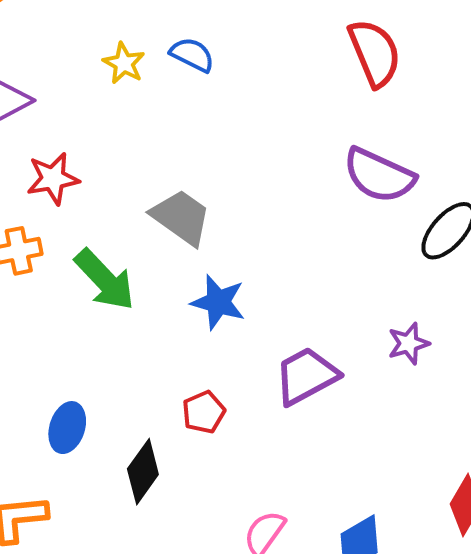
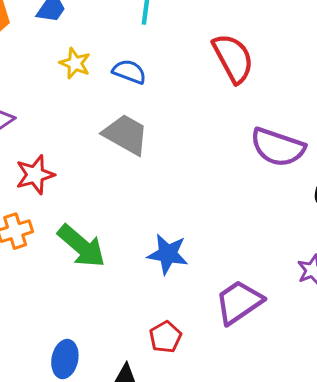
red semicircle: (375, 53) -> (233, 58), moved
yellow star: (124, 63) -> (75, 63), moved
gray trapezoid: (181, 217) -> (126, 134), moved

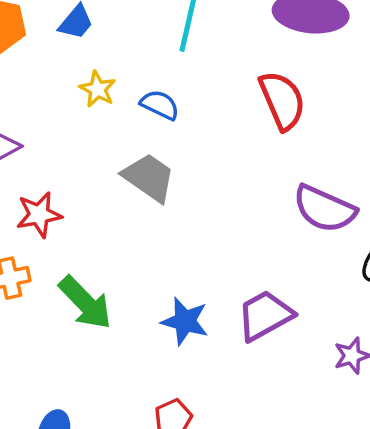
purple trapezoid: (239, 302) -> (265, 315), moved

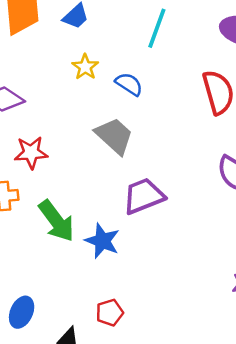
purple trapezoid: (265, 315) -> (144, 196), moved
blue star: (185, 321) -> (102, 241), moved

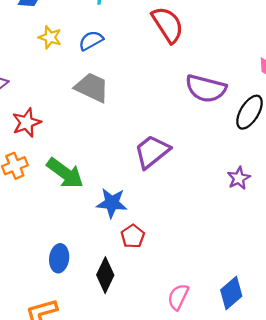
blue semicircle: (129, 84) -> (91, 41), turned -45
purple trapezoid: (144, 196) -> (152, 152), moved
blue star: (102, 241) -> (112, 203), moved

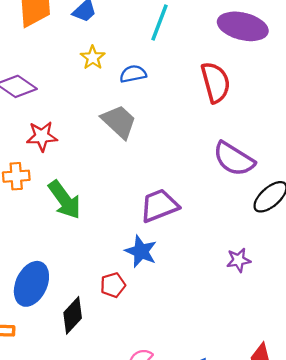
blue star: (112, 203) -> (141, 251), moved
blue ellipse: (59, 258) -> (31, 284), size x1.5

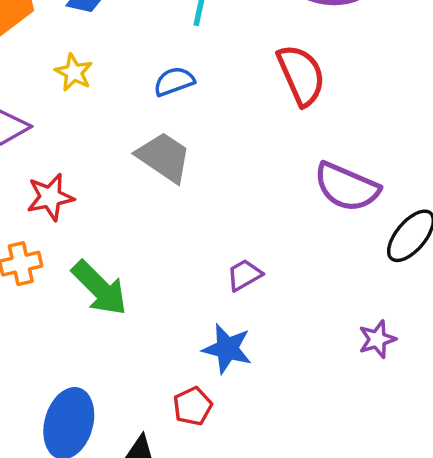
yellow star: (93, 58) -> (74, 72), moved
purple trapezoid: (159, 206) -> (244, 275), size x0.6

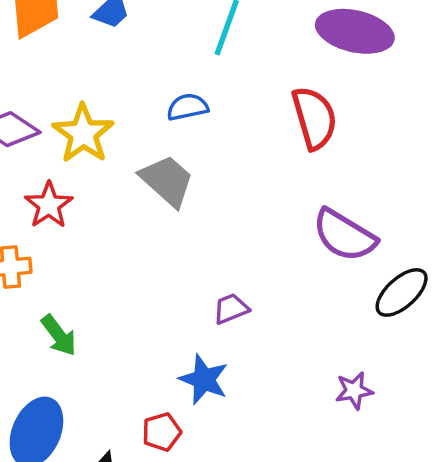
yellow star: (74, 72) -> (83, 134), moved, size x1.6
red star: (50, 197) -> (49, 205), turned -30
green arrow: (100, 288) -> (59, 335), moved, size x0.7

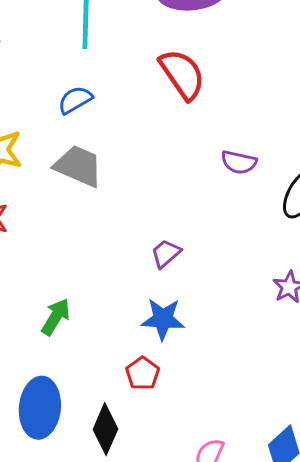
purple semicircle: (344, 235) -> (239, 162), size x0.6
green arrow: (59, 335) -> (56, 317), moved, turned -93

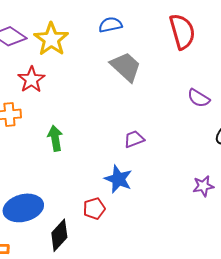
gray trapezoid: (78, 166) -> (126, 67), moved
green arrow: (56, 317) -> (55, 138), moved, turned -60
blue ellipse: (40, 408) -> (23, 208), turned 51

